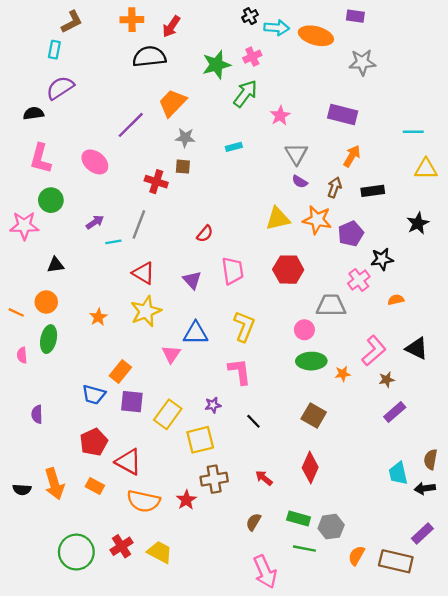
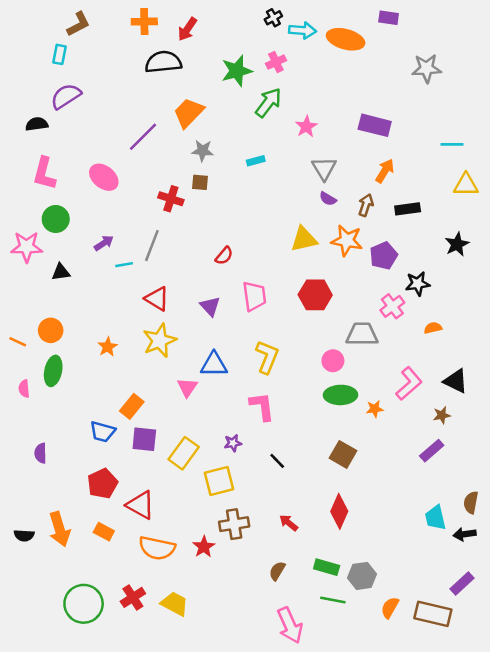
gray star: (362, 62) -> (427, 68), moved
black triangle: (56, 265) -> (61, 272), moved
brown star: (387, 380) -> (442, 415), moved

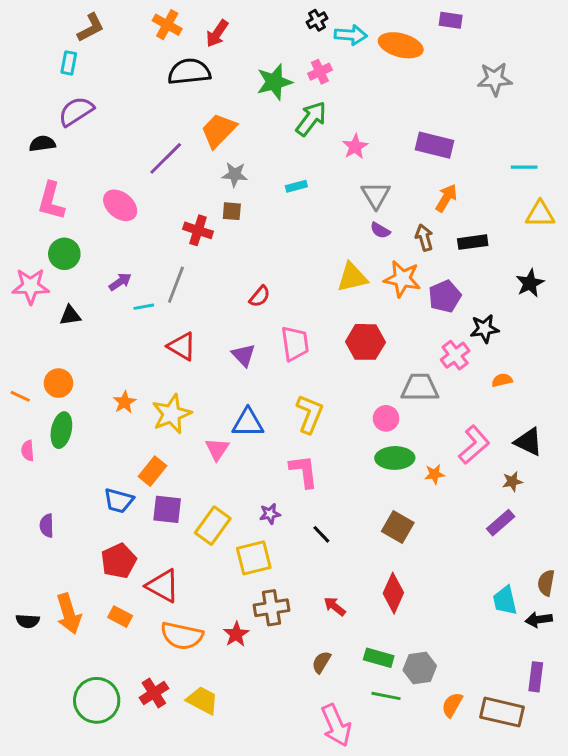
orange cross: (144, 22) -> (167, 25), turned 30
brown arrow: (366, 205) -> (424, 238), turned -35
yellow star: (159, 341) -> (172, 414), moved
purple rectangle: (462, 584) -> (536, 677), turned -40

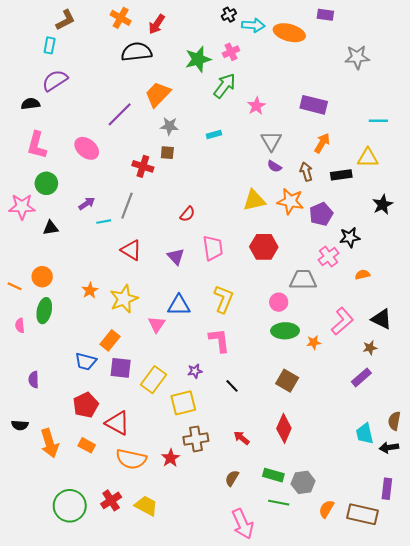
yellow triangle: (540, 214) -> (368, 158), moved
black semicircle: (28, 621) -> (20, 425), moved

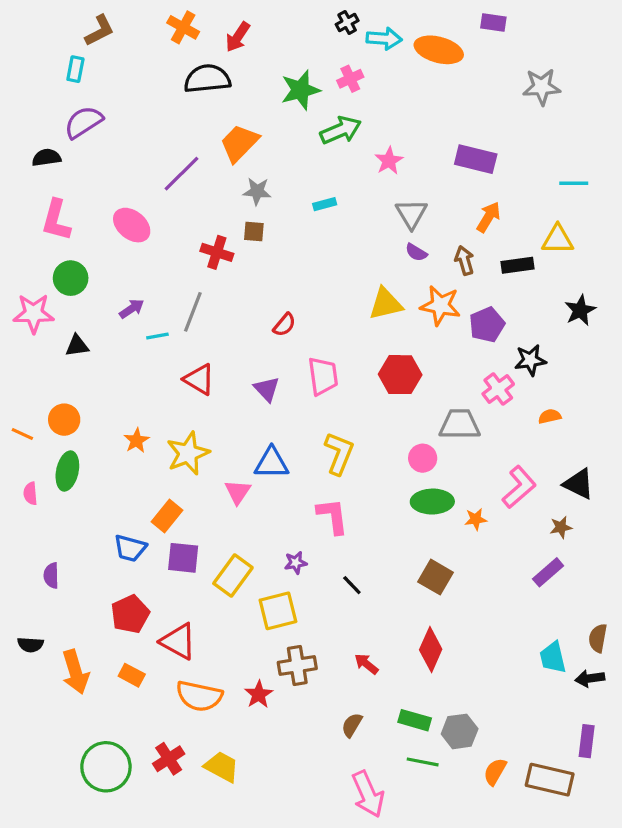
green arrow: (225, 86) -> (341, 130), turned 30

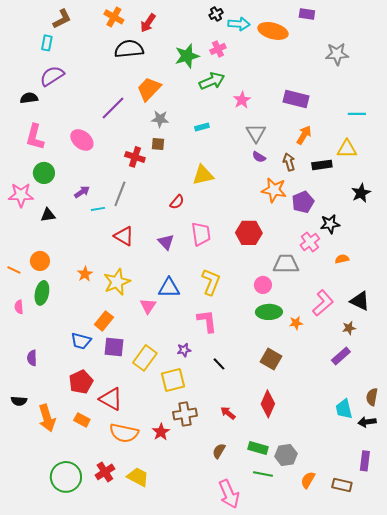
yellow triangle: (386, 304) -> (203, 175), moved
brown rectangle: (550, 780) -> (342, 485), size x0.7

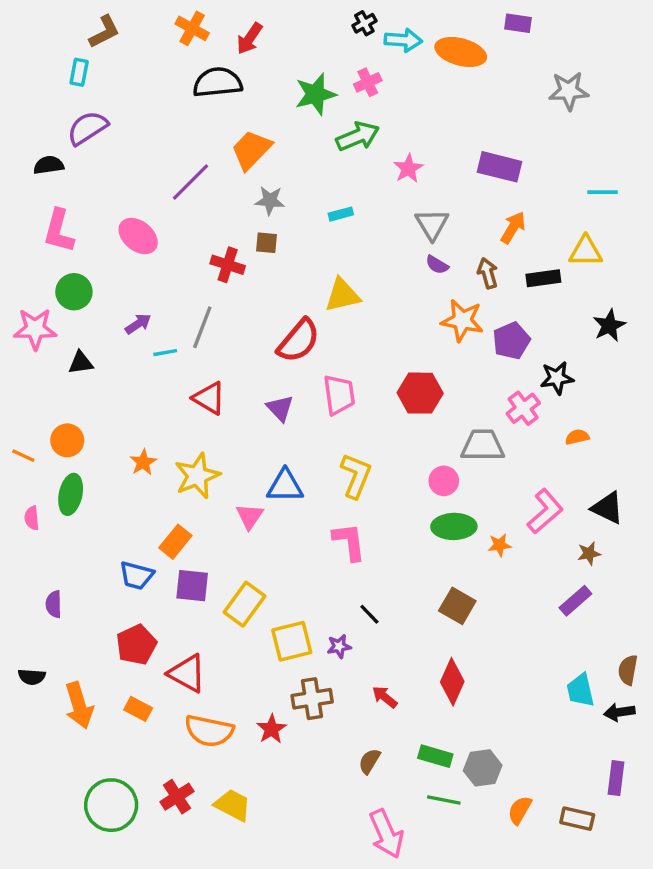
red semicircle: (177, 202) -> (299, 341), size x1.8
purple star: (184, 350) -> (339, 646), moved

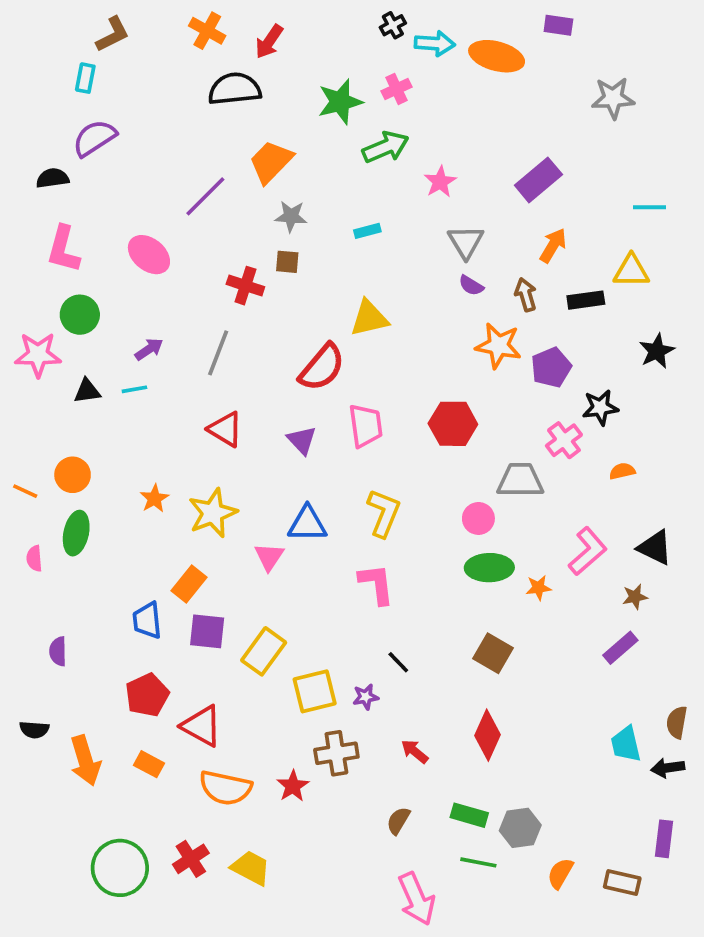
purple rectangle: (499, 167) -> (538, 180), turned -54
cyan line: (165, 353) -> (134, 389), moved
blue trapezoid: (136, 575) -> (147, 620), turned 69

